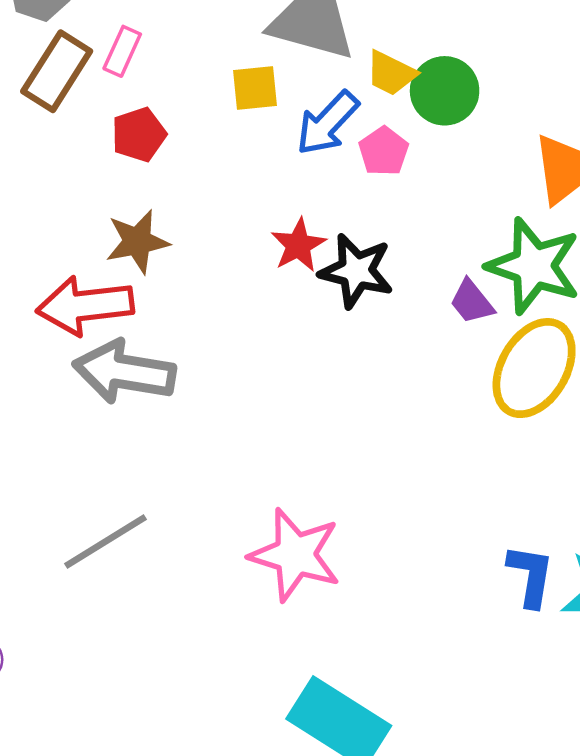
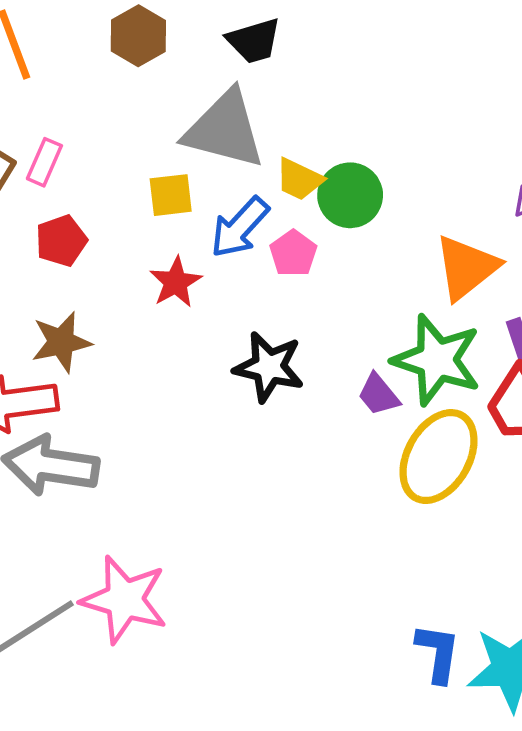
red star: (298, 245) -> (176, 282), moved
pink star: (295, 555) -> (124, 600), moved

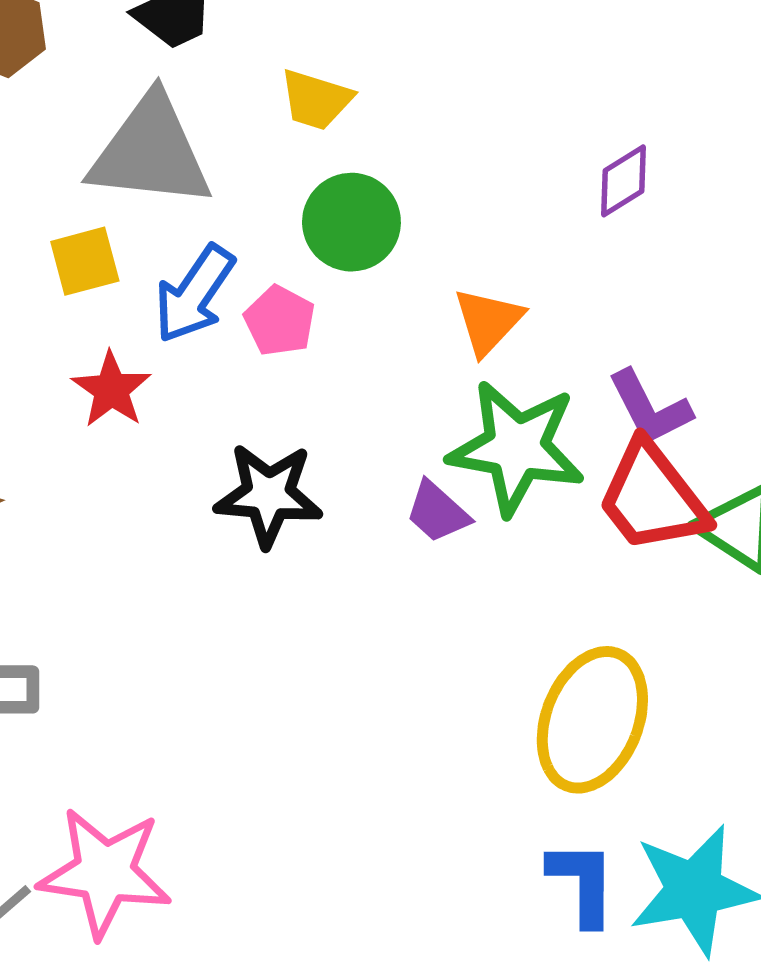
yellow trapezoid: (299, 179) -> (316, 100), moved
orange triangle: (466, 268) -> (488, 321), moved, size x0.7
yellow ellipse: (438, 457) -> (592, 720), moved

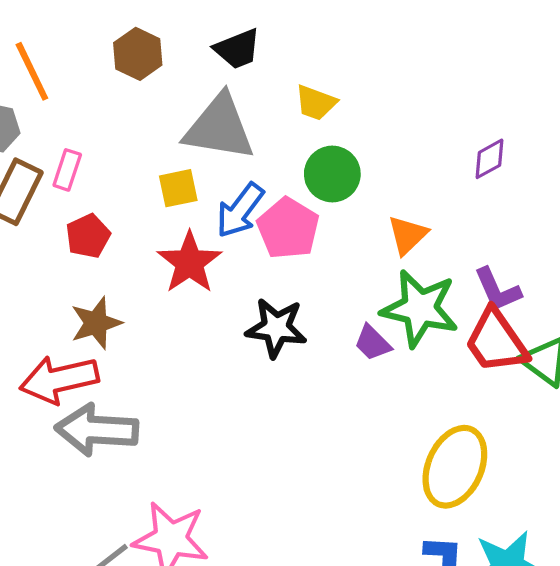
pink pentagon: (280, 321) -> (288, 228), size x1.5
red star: (111, 390) -> (189, 263), size x1.4

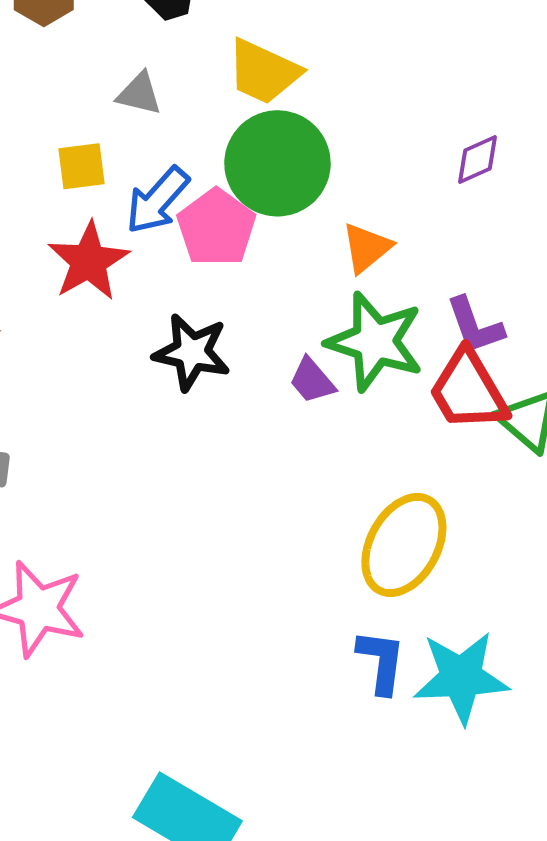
yellow trapezoid: (316, 103) -> (264, 72), size x1.4
gray triangle: (219, 128) -> (139, 94), size x0.5
green circle: (332, 174) -> (277, 163), size x1.5

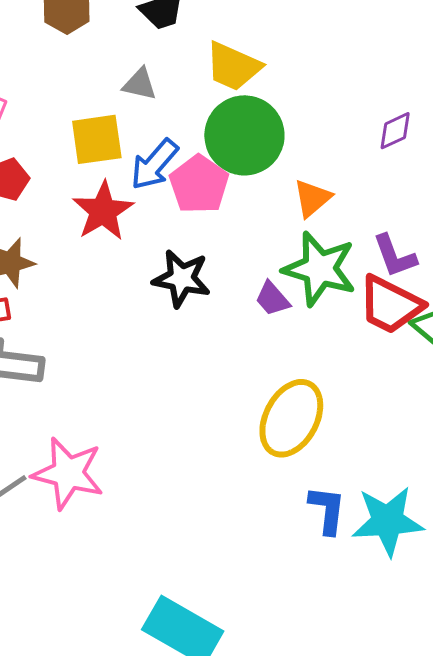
yellow square: (82, 166) -> (97, 139), size x1.4
red trapezoid: (468, 390) -> (390, 305), turned -32
yellow ellipse: (404, 545) -> (291, 418), moved

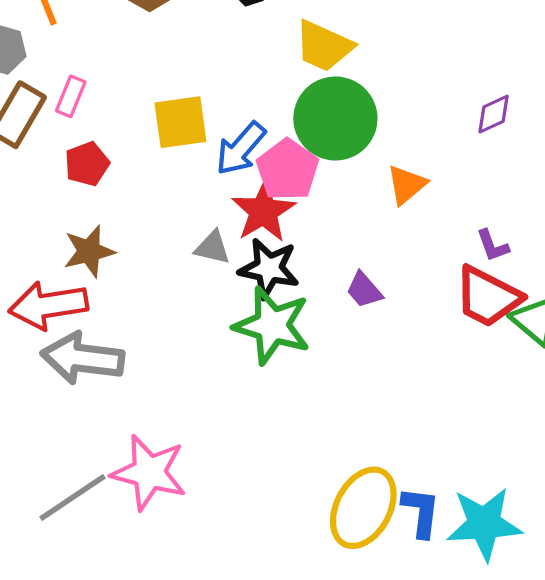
gray triangle: (140, 84) -> (212, 248), moved
red star: (103, 211) -> (264, 211), moved
purple L-shape: (395, 256) -> (493, 246), size x0.7
green star: (320, 269) -> (272, 326), moved
yellow ellipse: (291, 418) -> (363, 508), moved

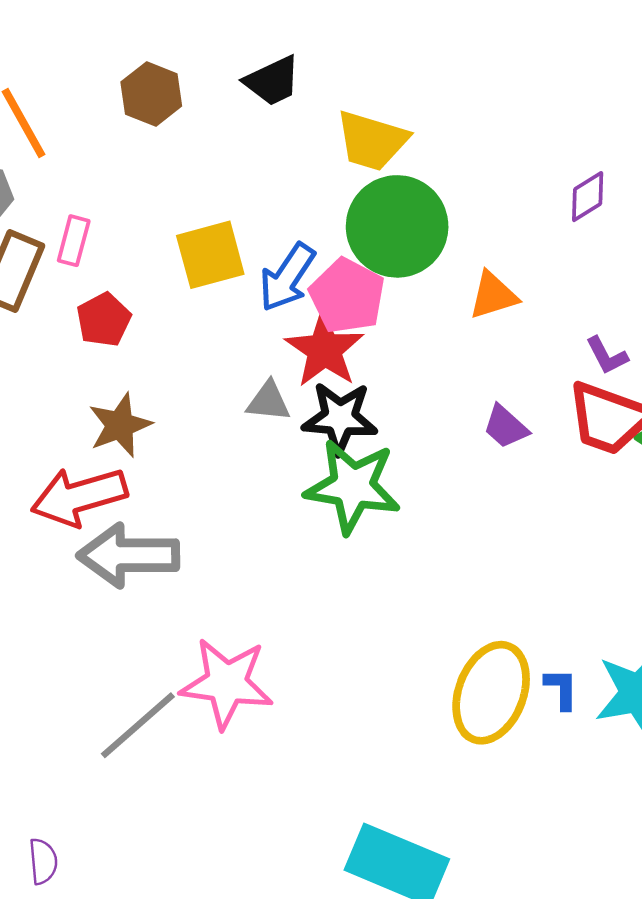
orange triangle: (406, 185) -> (493, 295), turned 30
purple trapezoid: (364, 290) -> (506, 427), moved
blue L-shape: (421, 512) -> (561, 689), size x0.7

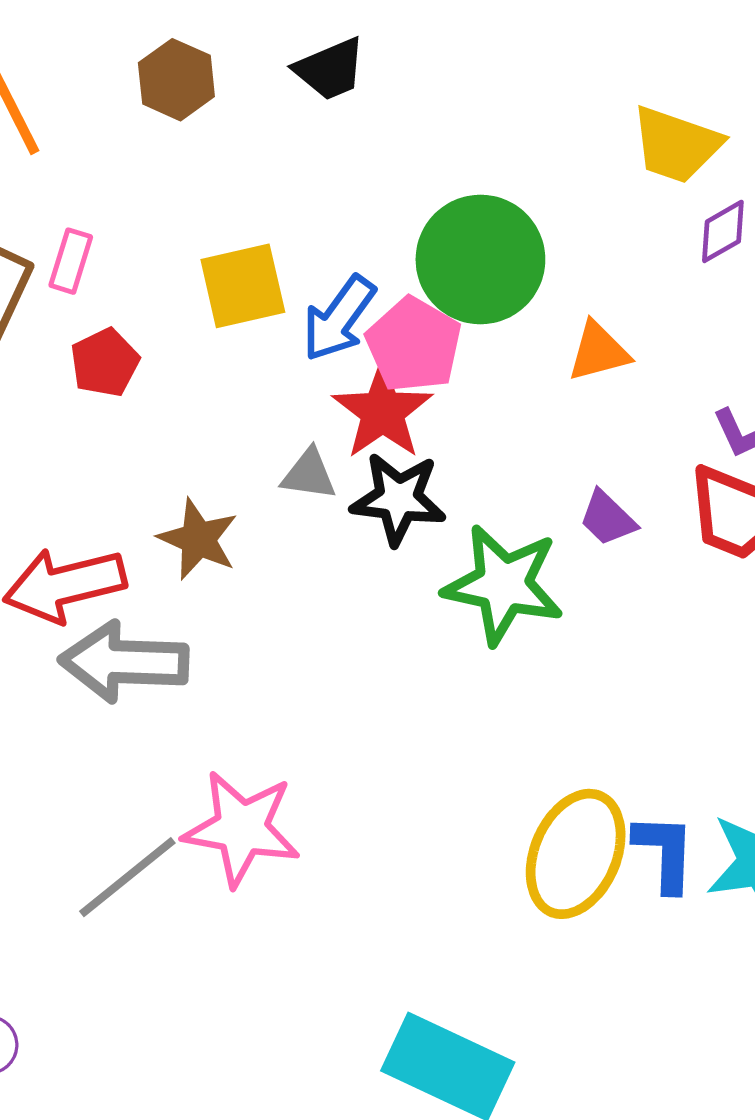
yellow trapezoid: (372, 141) -> (676, 145), moved
brown star: (120, 425) -> (198, 539), moved, turned -30
green star: (353, 486) -> (503, 585), moved
blue L-shape: (561, 689) -> (665, 853), size x1.5

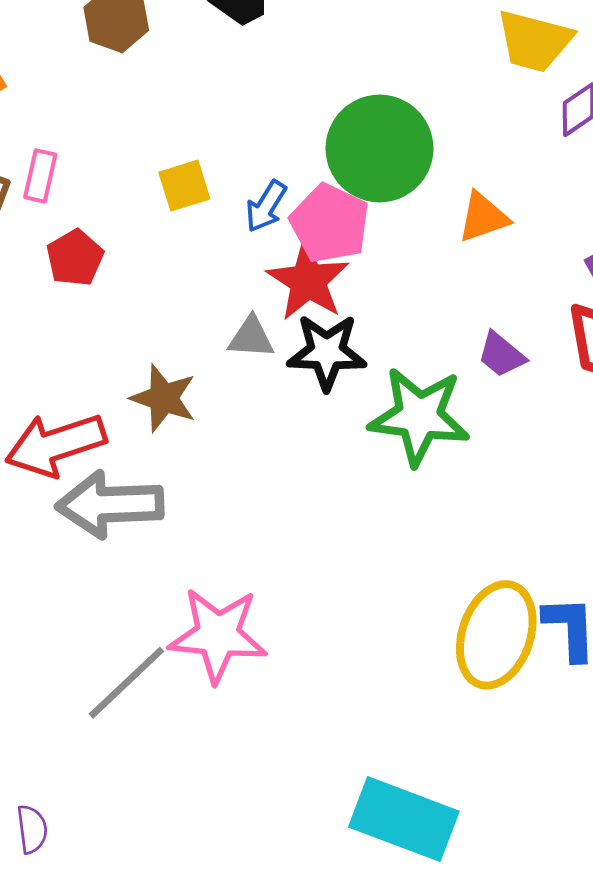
yellow square: (243, 286) -> (184, 186), size x0.7
blue arrow: (339, 318) -> (266, 206), size x0.7

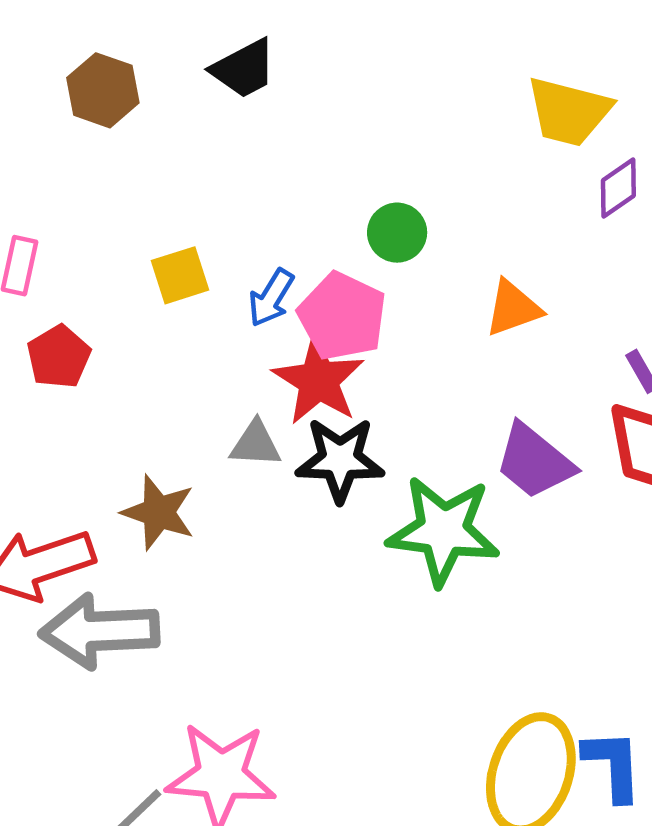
green circle: (380, 148) -> (397, 233), size x0.5
purple trapezoid: (501, 355) -> (534, 461), size x1.5

